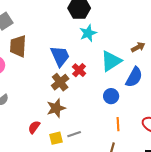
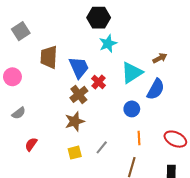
brown trapezoid: (18, 46) -> (49, 57), moved
red semicircle: (34, 127) -> (31, 144), moved
gray line: (74, 134) -> (102, 147), moved, turned -32

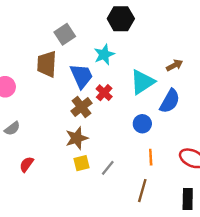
black hexagon: (99, 18) -> (121, 19), moved
gray square: (21, 31) -> (65, 34), moved
cyan star: (108, 44) -> (104, 55), moved
yellow square: (75, 153) -> (81, 163), moved

